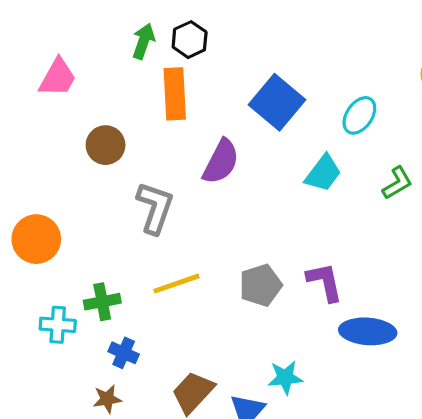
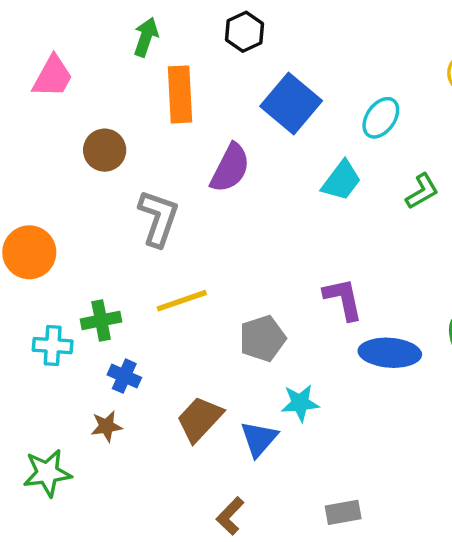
black hexagon: (190, 40) -> (245, 32), moved
gray pentagon: (260, 285) -> (262, 338), moved

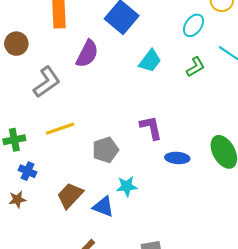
cyan ellipse: (381, 118) -> (193, 25), moved
gray L-shape: (158, 218) -> (47, 82), turned 36
blue ellipse: (390, 353) -> (177, 158), size x0.7
blue triangle: (259, 439) -> (103, 207), turned -50

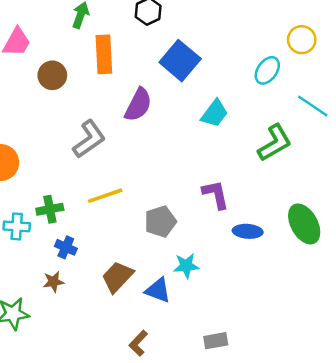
brown circle: (16, 44) -> (52, 75), moved
green L-shape: (196, 67) -> (275, 143), moved, size x1.5

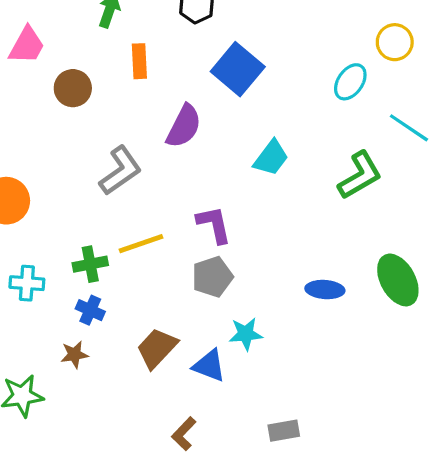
orange rectangle: (104, 54) -> (139, 61), size x0.7
cyan trapezoid: (214, 113) -> (271, 158), moved
purple L-shape: (216, 194) -> (214, 224), moved
green cross: (50, 209) -> (90, 264), moved

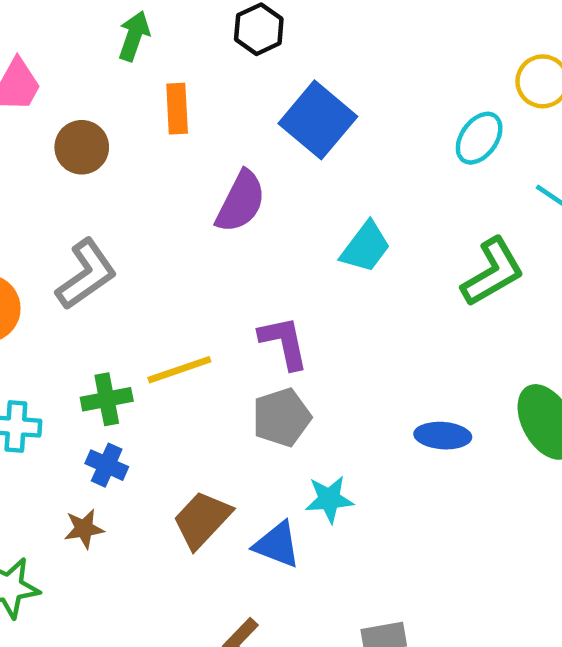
gray L-shape: (120, 171) -> (86, 274), moved

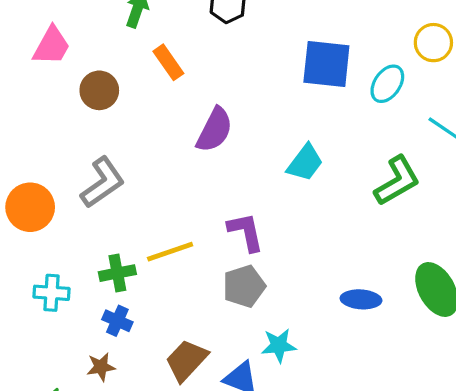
orange rectangle: (177, 109) -> (168, 62), turned -32
blue square: (318, 120) -> (326, 64), moved, turned -34

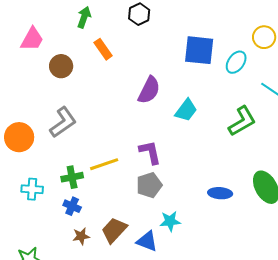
purple semicircle: (214, 130) -> (149, 90), moved
brown star: (101, 367) -> (81, 236), moved

